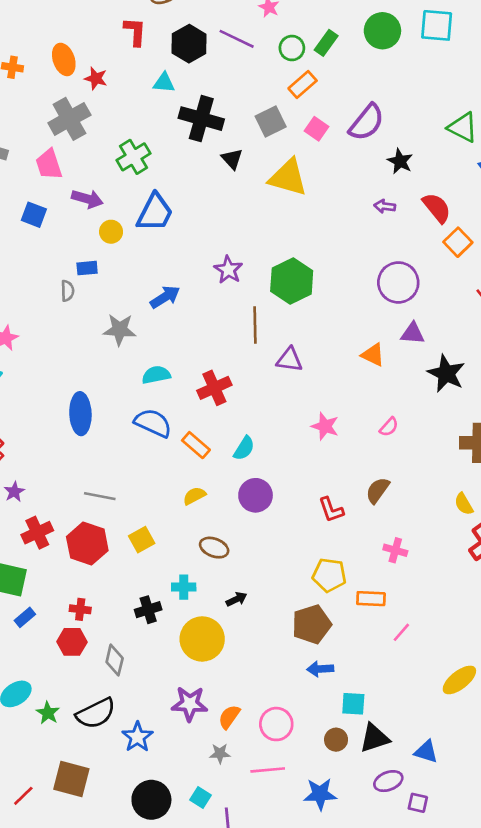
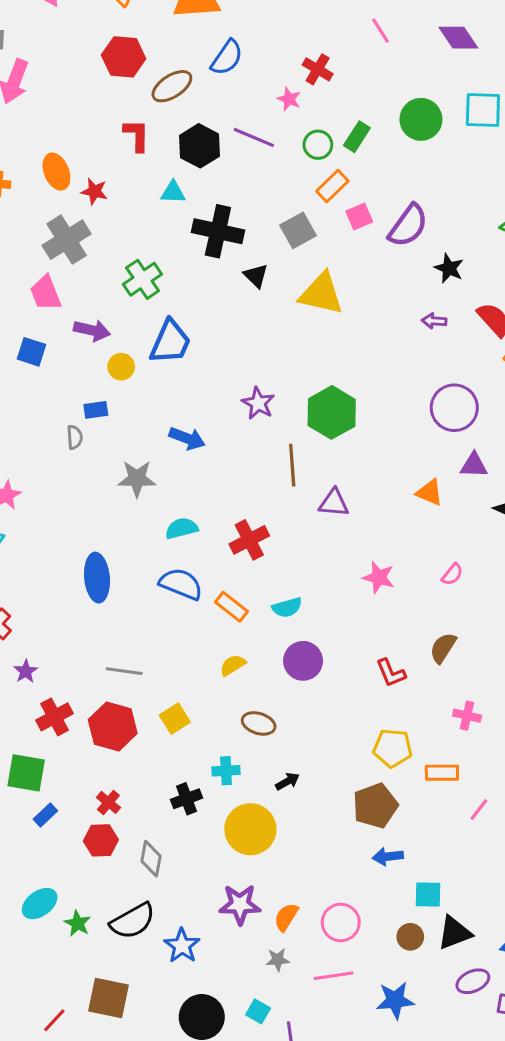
pink square: (316, 129) -> (359, 216), moved, turned 35
blue arrow: (165, 297) -> (187, 438), turned 56
cyan semicircle: (244, 448) -> (287, 607), turned 45
red cross: (80, 609) -> (108, 802), turned 36

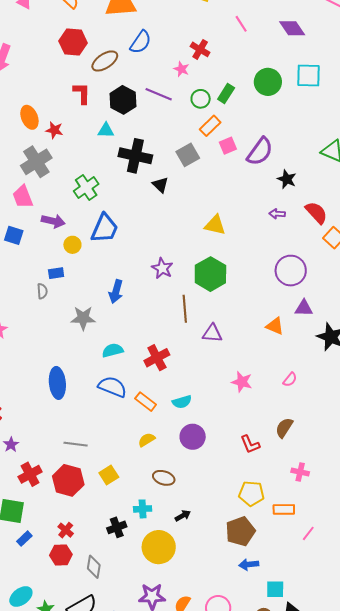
yellow triangle: (321, 294) -> (215, 225), moved, size x0.7
blue arrow: (187, 438) -> (116, 291), turned 85

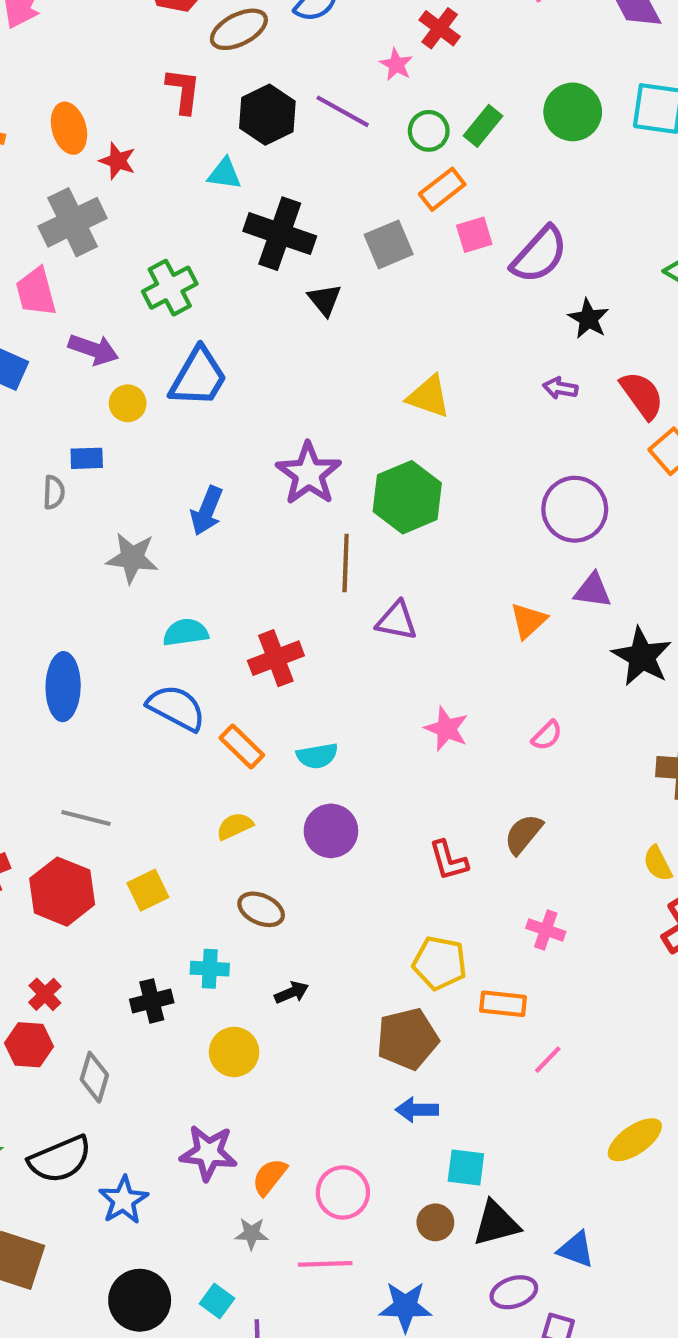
purple star: (162, 268) -> (309, 474), size x1.4
orange triangle: (275, 326) -> (528, 621), turned 48
yellow circle: (159, 547) -> (234, 1052), size x0.7

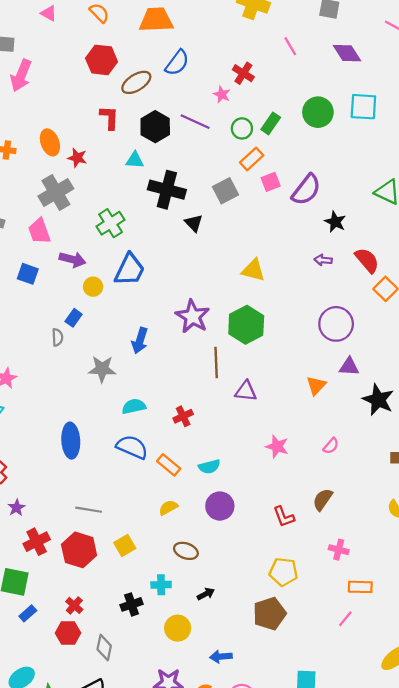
blue rectangle: (87, 458) -> (74, 318), turned -48
red cross: (276, 658) -> (183, 416), size x0.7
orange rectangle: (503, 1004) -> (360, 587), moved
blue arrow: (417, 1110) -> (221, 657), moved

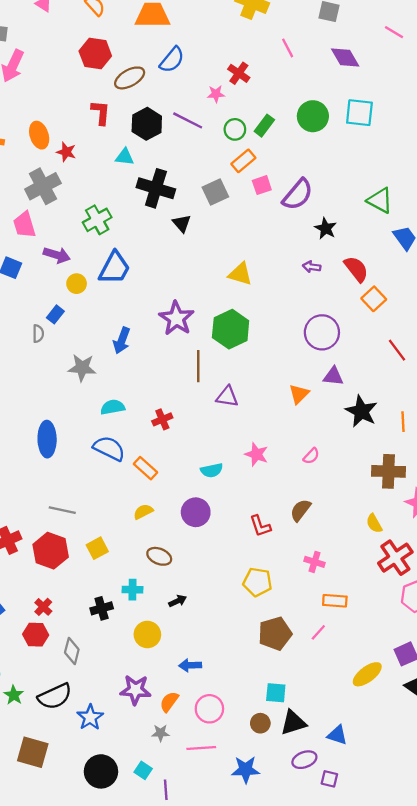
pink star: (222, 94) -> (216, 94), turned -30
cyan semicircle: (209, 467) -> (212, 470), moved
brown pentagon: (270, 614) -> (275, 634), moved

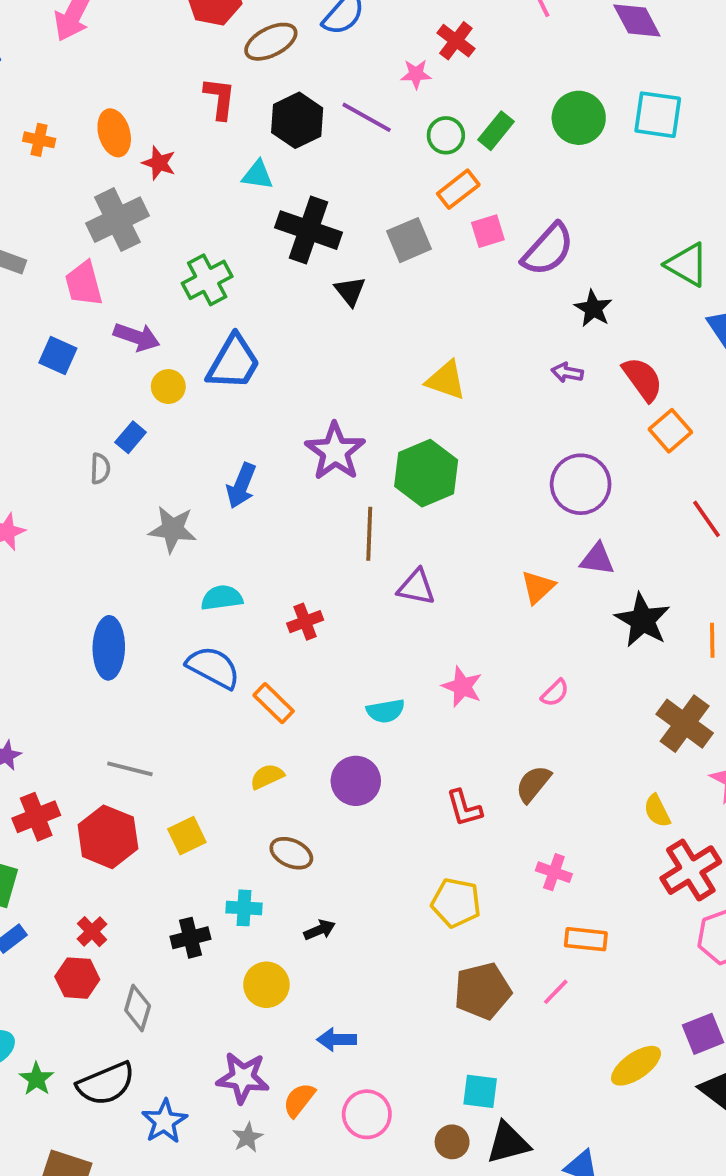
brown cross: (388, 471) -> (685, 724), turned 32
gray star: (161, 733) -> (248, 1137), moved, turned -30

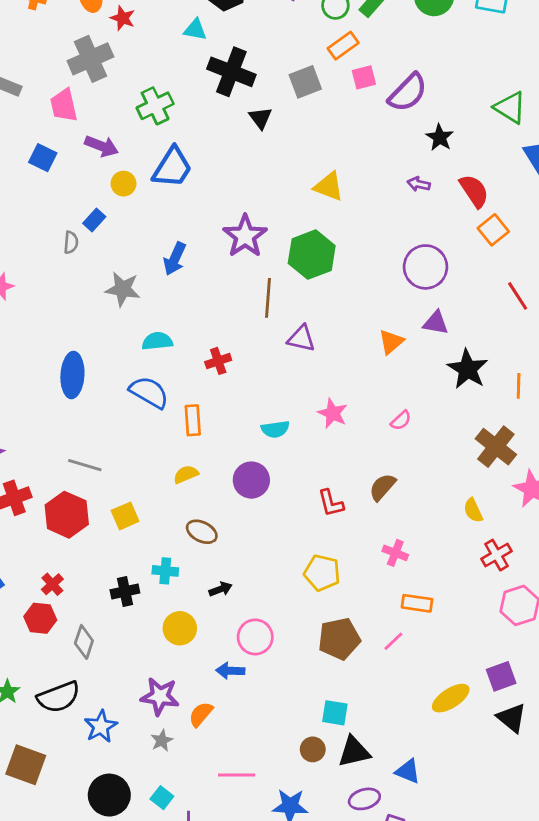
orange rectangle: (274, 703) -> (193, 420), turned 40
red cross: (691, 870) -> (496, 555), size x0.7
pink circle: (367, 1114) -> (255, 637), moved

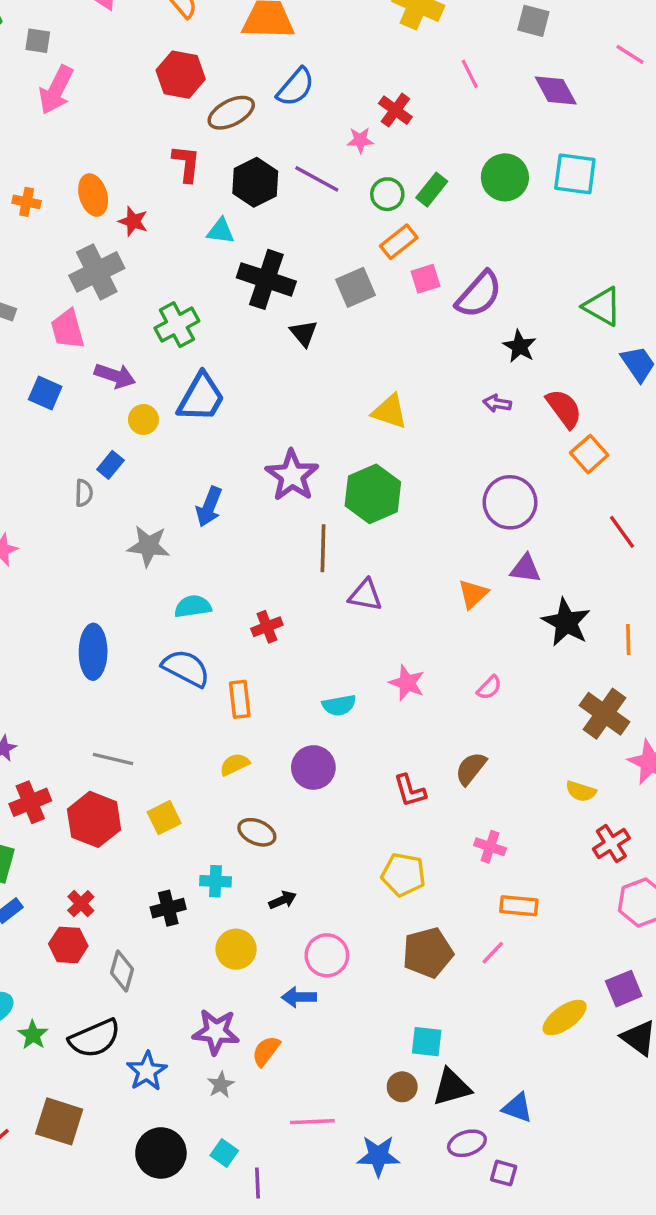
yellow semicircle: (473, 510) -> (581, 791), turned -45

